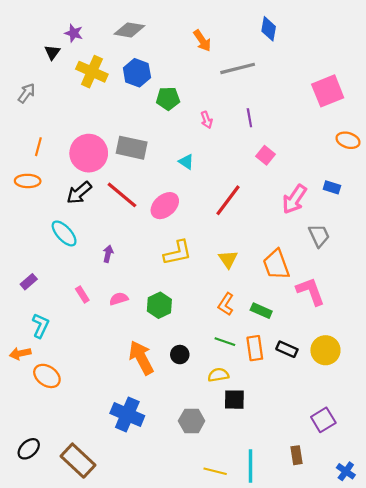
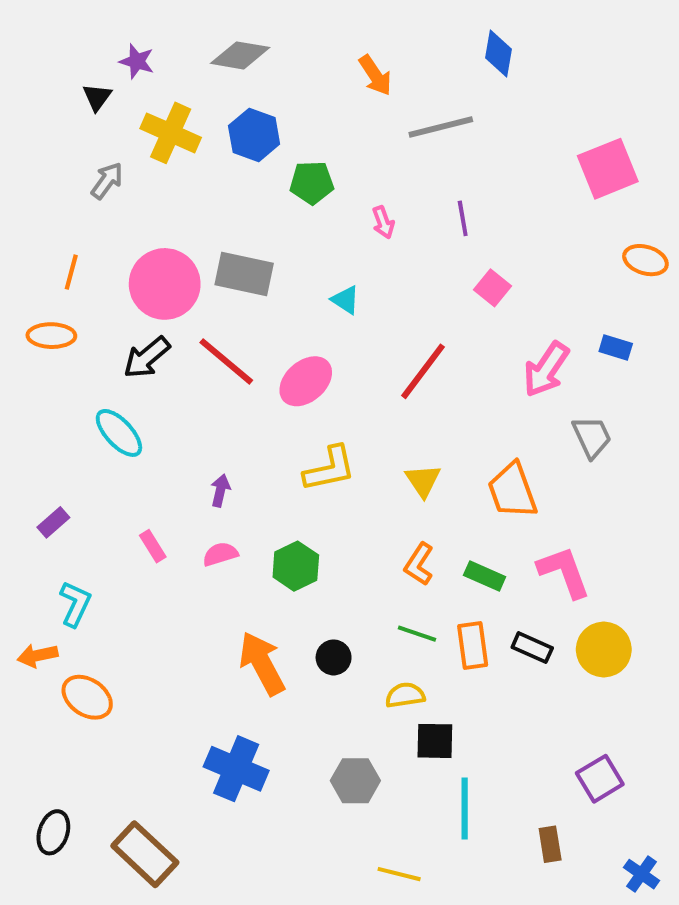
gray arrow: (27, 93) -> (107, 181), moved
purple arrow: (108, 254) -> (220, 491), moved
pink L-shape: (310, 291) -> (564, 572), moved
black ellipse: (29, 449) -> (53, 832), turned -30
cyan line: (250, 466) -> (465, 808), moved

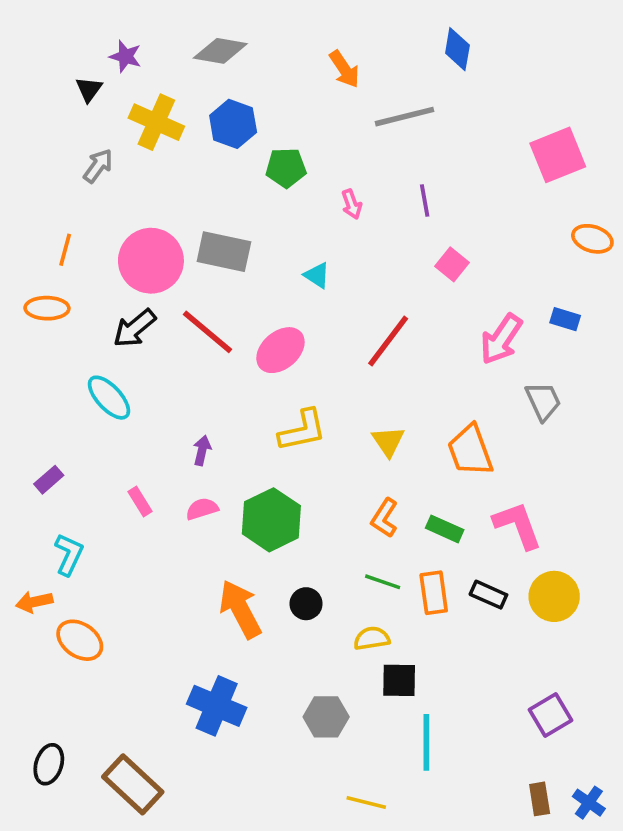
green hexagon: (296, 566) -> (271, 520), size x1.4
brown rectangle: (550, 844) -> (540, 799), moved

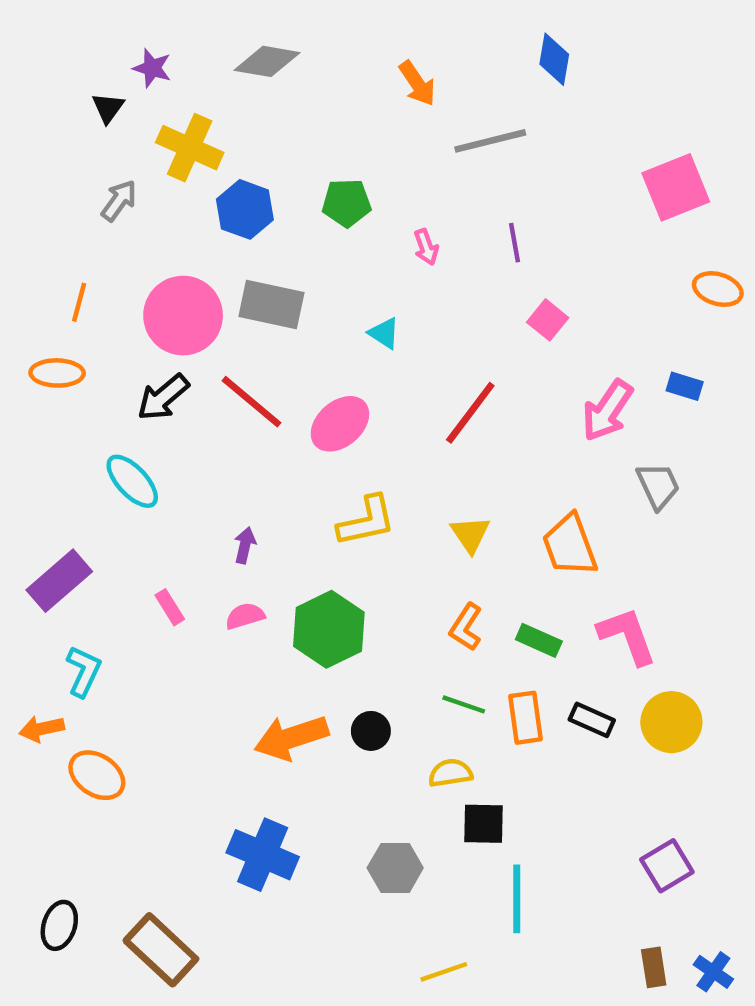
blue hexagon: (233, 124) -> (245, 209), moved
purple rectangle: (49, 480) -> (59, 581), size x1.8
orange arrow: (240, 609) -> (291, 738), turned -80
yellow line: (366, 803) -> (444, 972), turned -33

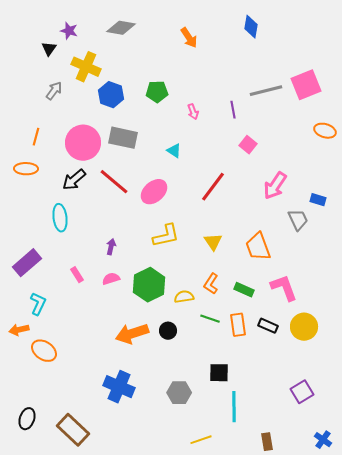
gray line: (490, 141) -> (266, 91), moved
blue rectangle: (685, 386) -> (318, 200), moved
cyan ellipse: (132, 481) -> (60, 218), turned 36
yellow semicircle: (450, 773) -> (184, 297), moved
brown rectangle: (654, 967) -> (267, 442), moved

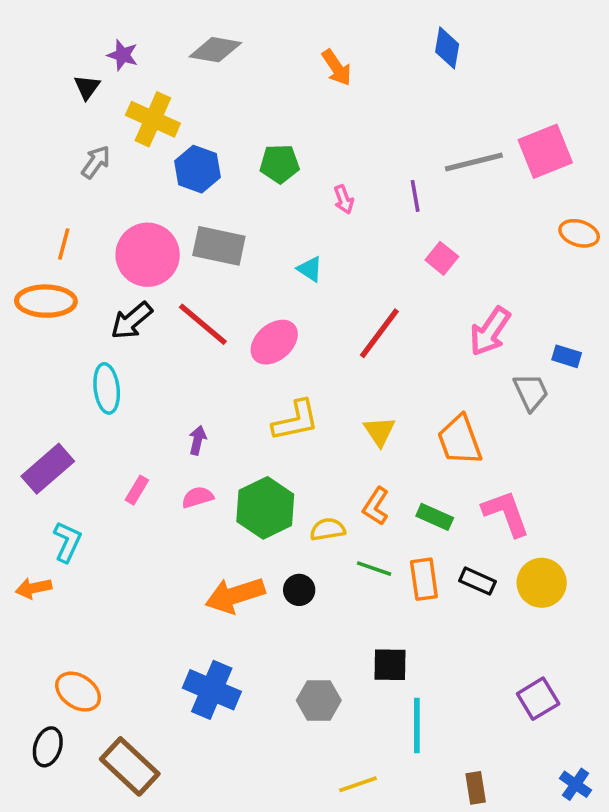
orange ellipse: (26, 169) -> (46, 301), size x1.4
pink rectangle: (77, 275) -> (137, 490), turned 63
orange ellipse: (44, 351) -> (78, 692), moved

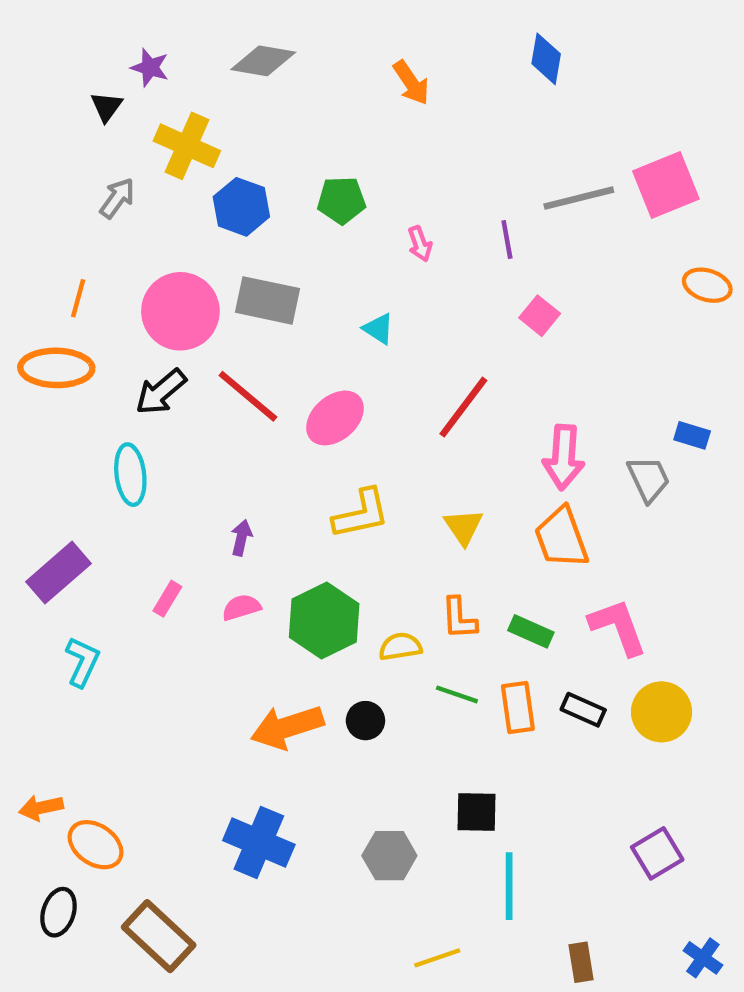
pink arrow: (490, 331) -> (564, 457), moved, turned -30
orange L-shape: (376, 506) -> (459, 618), turned -36
orange arrow: (33, 588) -> (41, 808), moved

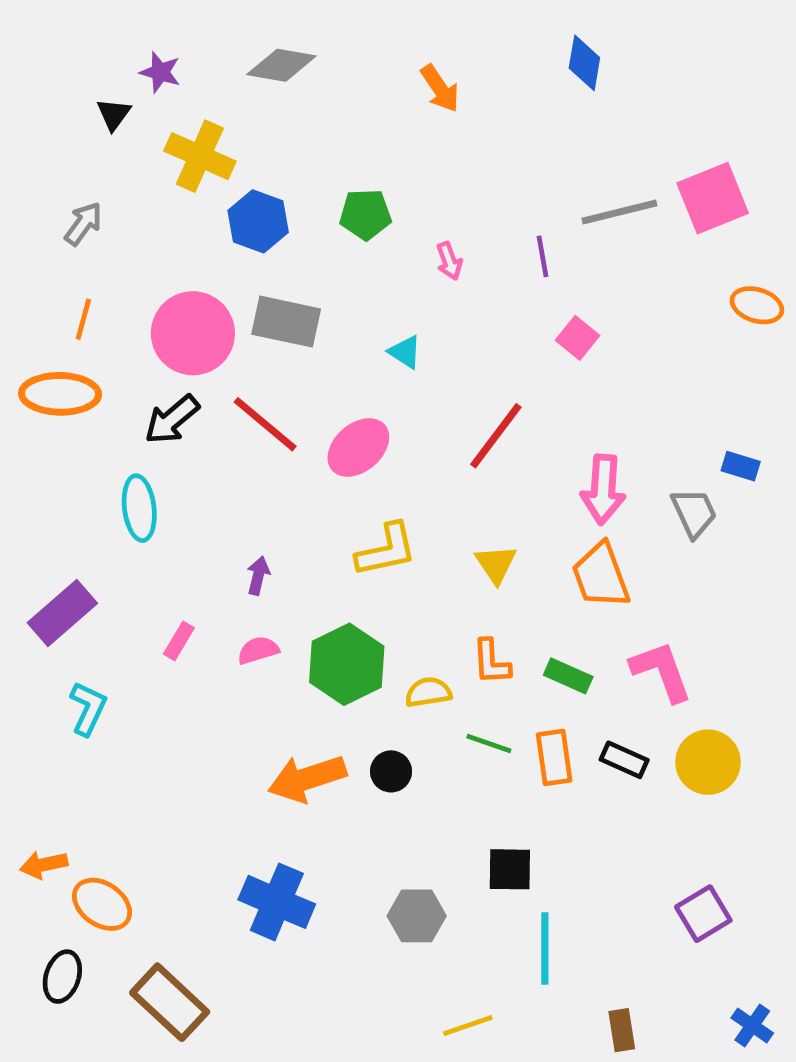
gray arrow: (117, 198) -> (83, 224), moved

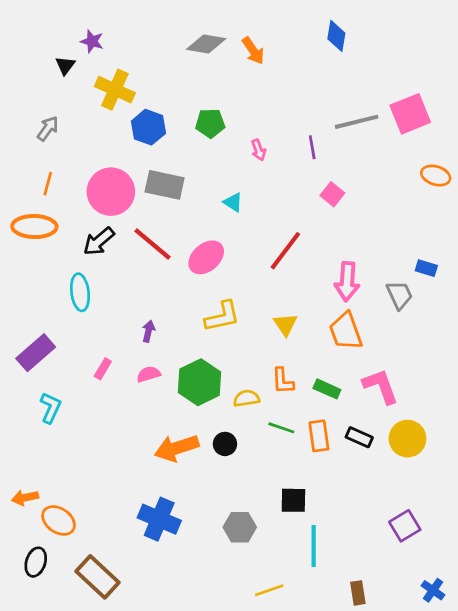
gray diamond: (281, 65) -> (206, 44), moved

